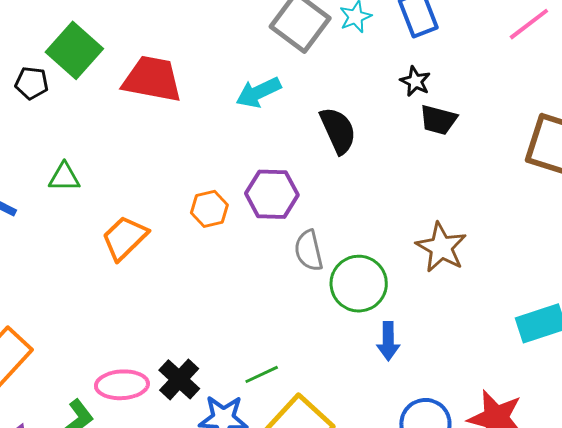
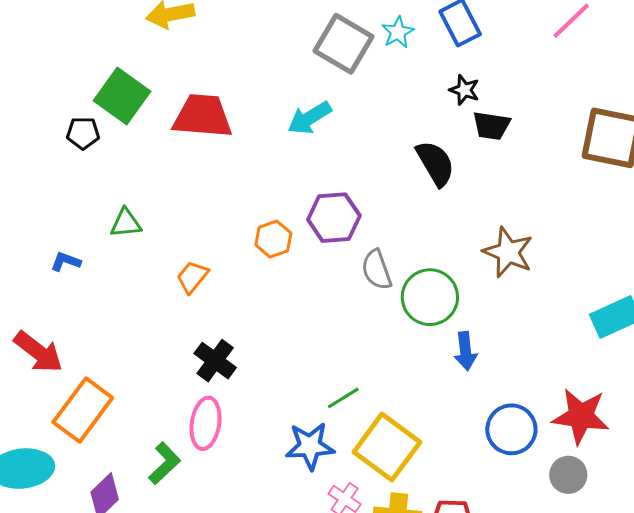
black semicircle: (338, 130) -> (435, 163), moved
orange trapezoid: (125, 238) -> (192, 277), size x0.7
black cross: (179, 379) -> (215, 361), moved
pink ellipse: (122, 385) -> (206, 423), turned -72

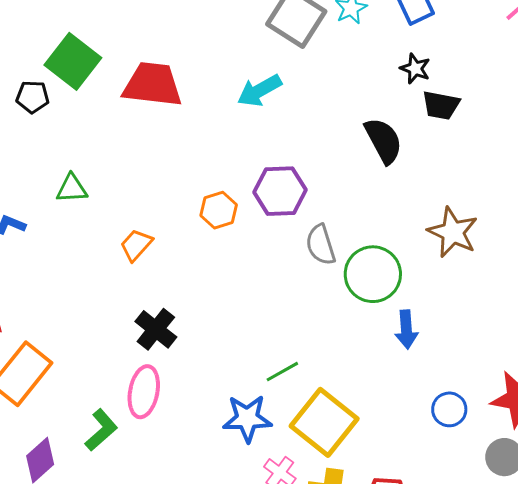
blue circle: (511, 429) -> (449, 409), size x0.7

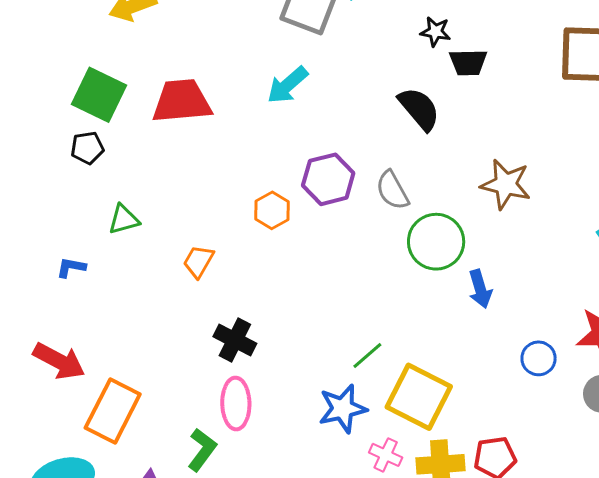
black pentagon: (33, 97) -> (87, 148), moved
gray semicircle: (321, 245) -> (392, 190), moved

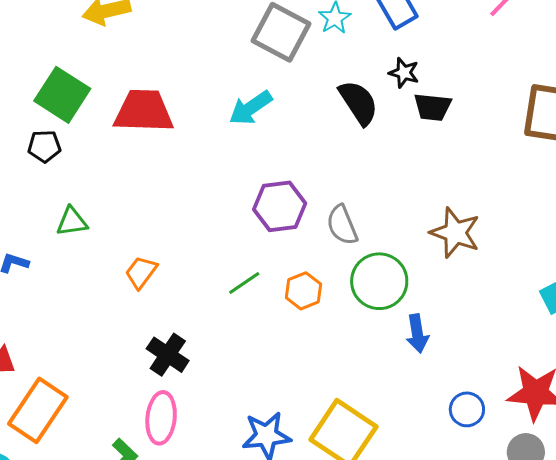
black semicircle: (419, 109) -> (359, 103), moved
orange hexagon: (272, 210) -> (303, 291), moved
green line: (367, 355) -> (244, 283), moved

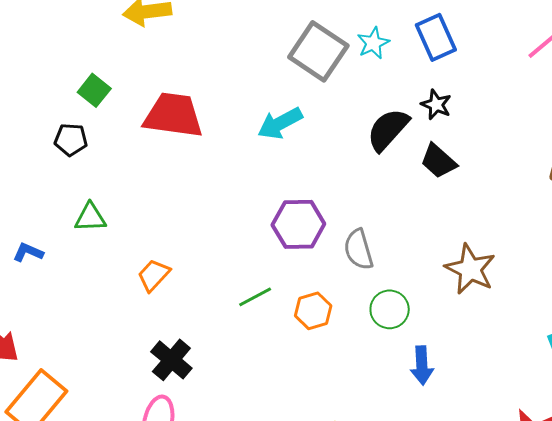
green square: (62, 95) -> (94, 90), size x0.6
black semicircle: (359, 103) -> (388, 130), turned -111
black trapezoid: (433, 107) -> (438, 161), moved, turned 30
green circle: (379, 281) -> (390, 309), size x0.7

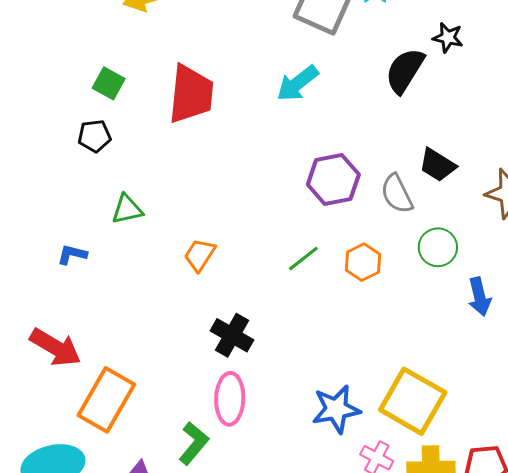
red trapezoid: (173, 115) -> (191, 94), turned 98
black trapezoid: (438, 161) -> (437, 165), moved

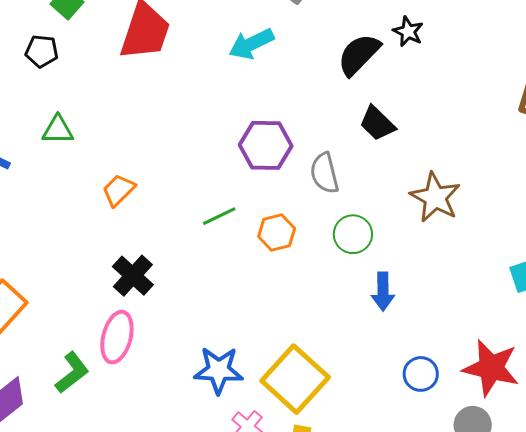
black trapezoid: (437, 165) -> (377, 123), moved

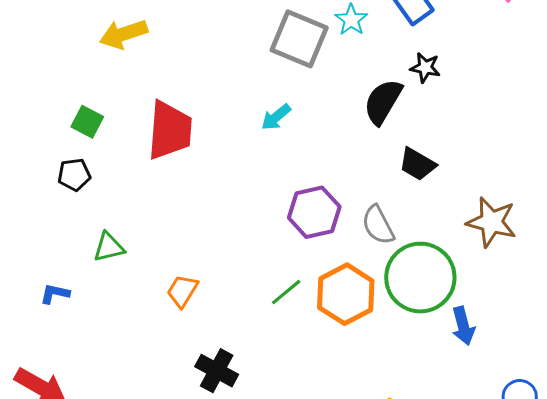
cyan arrow: (251, 44) -> (276, 117), size x0.7
orange hexagon: (277, 233) -> (346, 294), size x1.6
green circle: (353, 234) -> (420, 278), size x1.8

